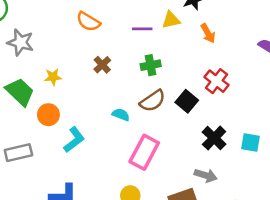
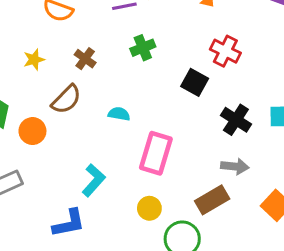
yellow star: (53, 77) -> (34, 60), moved
brown semicircle: (153, 101) -> (66, 99), moved
cyan L-shape: (74, 140) -> (94, 180), moved

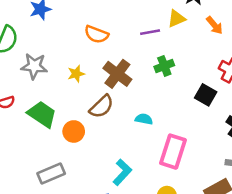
brown cross: (85, 59) -> (117, 74), size x1.6

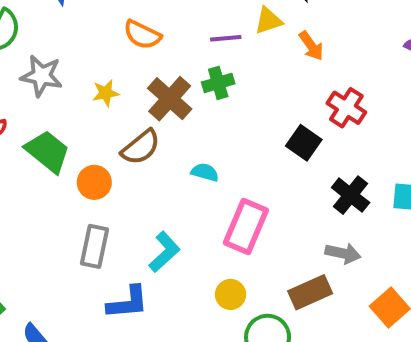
orange arrow: (215, 25) -> (311, 46), moved
green cross: (164, 66) -> (218, 83), moved
gray rectangle: (51, 173) -> (95, 246), moved, turned -60

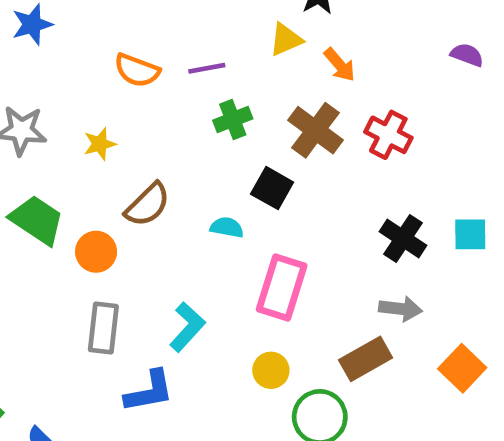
purple line: (226, 38) -> (207, 68), moved
brown cross: (170, 99) -> (316, 130), moved
black square: (304, 143) -> (272, 188), moved

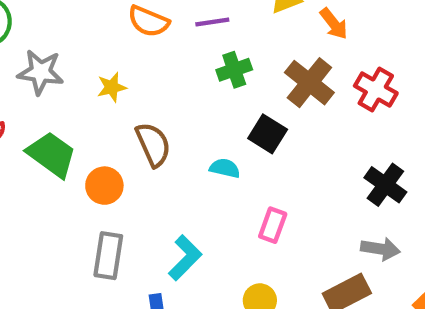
brown semicircle: (148, 205) -> (153, 145), turned -72
pink rectangle: (282, 288) -> (273, 225), size x0.6

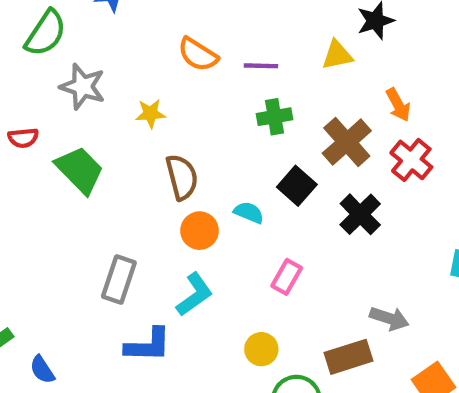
orange arrow: (334, 24) -> (398, 105), moved
black cross: (385, 185) -> (360, 214), moved
orange circle: (104, 186) -> (200, 231), moved

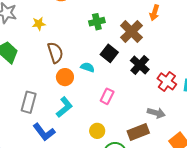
orange arrow: (398, 105) -> (154, 13), turned 49
red cross: (411, 160) -> (167, 81), moved
blue L-shape: (148, 345) -> (44, 132), turned 55

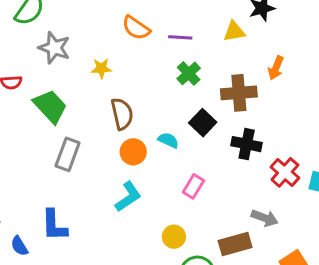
green cross: (97, 22) -> (189, 73), turned -35
brown cross: (131, 32) -> (239, 93), turned 35
black cross: (140, 65) -> (247, 144), turned -36
gray rectangle: (29, 102) -> (68, 154), moved
blue L-shape: (44, 132) -> (54, 225), moved, turned 30

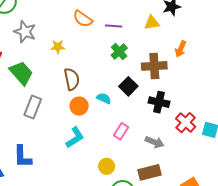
gray arrow: (265, 218) -> (155, 142), moved

